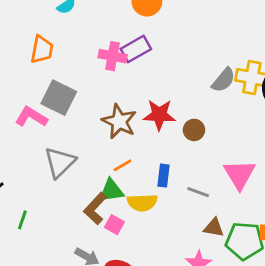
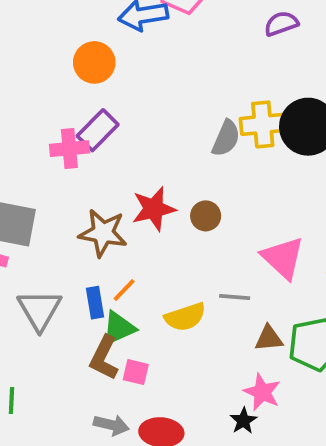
blue rectangle: (164, 176) -> (95, 303), moved
yellow semicircle: (142, 203) -> (185, 317), moved

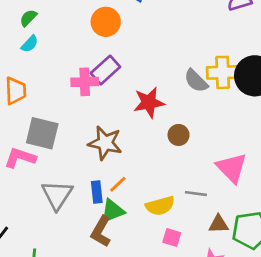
gray semicircle: (226, 138) -> (196, 81), turned 108
red star: (154, 209) -> (149, 102), moved
pink square: (136, 372) -> (172, 237), moved

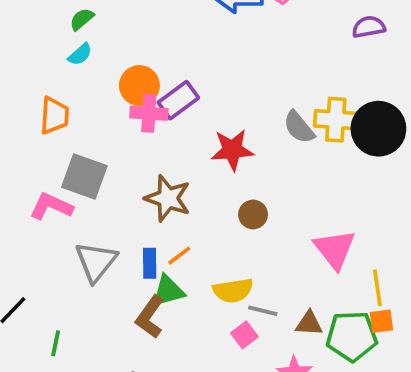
orange circle: (106, 22) -> (139, 86), moved
brown circle: (179, 135) -> (253, 215), moved
gray line: (196, 194) -> (263, 311), moved
pink square: (172, 237) -> (244, 335), turned 30

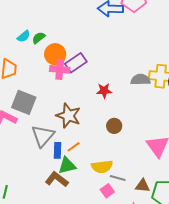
green semicircle: (82, 19) -> (39, 38), moved
gray semicircle: (299, 127) -> (140, 80), turned 126
red star: (232, 150) -> (104, 91), size x0.7
gray triangle: (96, 262) -> (43, 136), moved
brown L-shape: (150, 317) -> (57, 179), turned 90

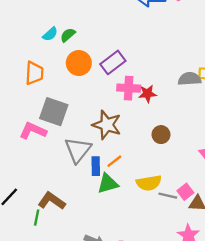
orange circle: (55, 54) -> (79, 63), moved
pink cross: (60, 69) -> (129, 88), moved
brown L-shape: (57, 179) -> (52, 201), moved
pink square: (107, 191) -> (185, 192), moved

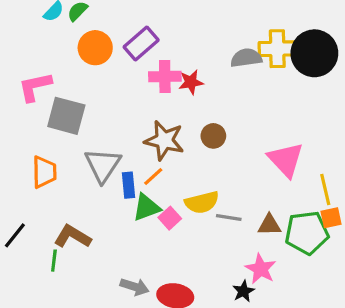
orange trapezoid: (34, 73) -> (44, 172), moved
brown star: (107, 125) -> (164, 140), moved
pink L-shape: (33, 131) -> (35, 87), moved, turned -32
pink square: (185, 192) -> (170, 218), moved

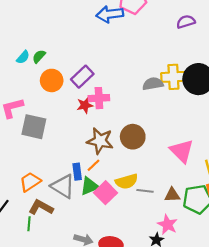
red star: (191, 82) -> (85, 105), moved
brown circle: (213, 136) -> (133, 137), size x1.5
gray triangle: (103, 165) -> (63, 186), moved, turned -30
orange trapezoid: (44, 172) -> (30, 182), moved, turned -120
pink square: (170, 218) -> (105, 193), size x1.5

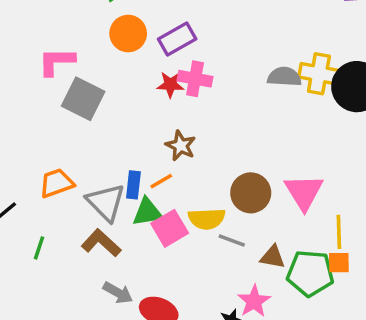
brown circle: (133, 137) -> (251, 193), moved
brown star: (100, 141) -> (181, 146), size x0.7
brown L-shape: (41, 207) -> (101, 243), moved

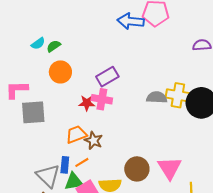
purple rectangle: (177, 39) -> (107, 77), moved
gray square: (83, 99) -> (33, 112), turned -30
orange trapezoid: (57, 183) -> (76, 135), moved

